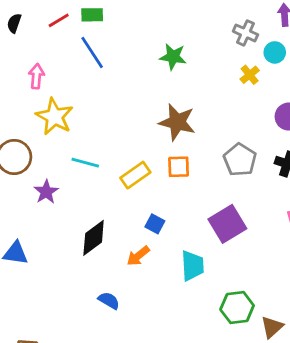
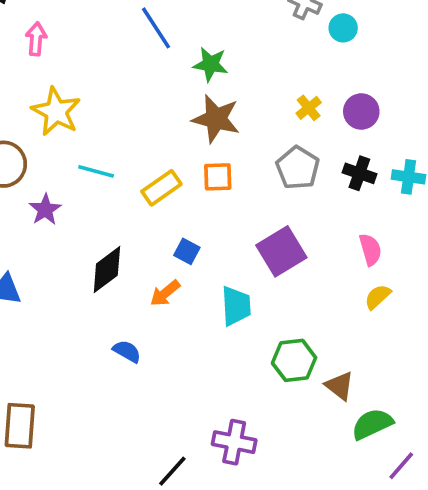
blue line: (92, 52) -> (156, 28), moved
green star: (173, 57) -> (211, 64), moved
yellow cross: (250, 75) -> (309, 108), moved
pink arrow: (36, 76) -> (36, 39), moved
brown triangle: (272, 327) -> (339, 386), turned -40

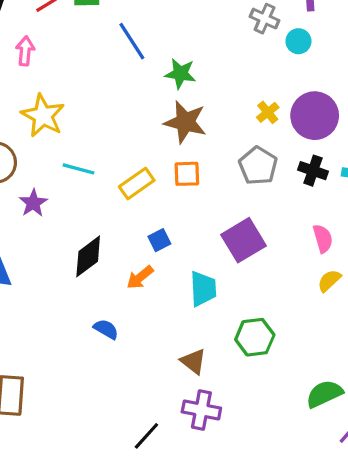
purple circle: (361, 111) -> (315, 116), size x1.5
blue square: (187, 251) -> (159, 240), turned 35
brown triangle: (339, 386) -> (193, 361), moved

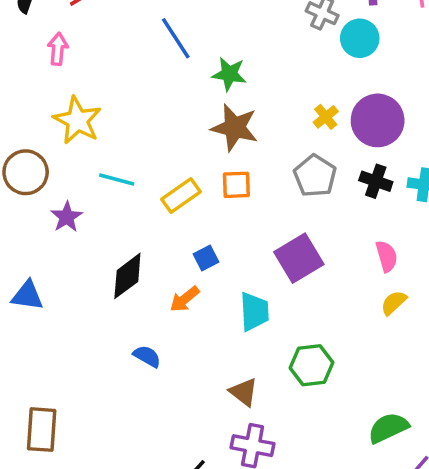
cyan circle: (298, 41) -> (360, 38), size x1.4

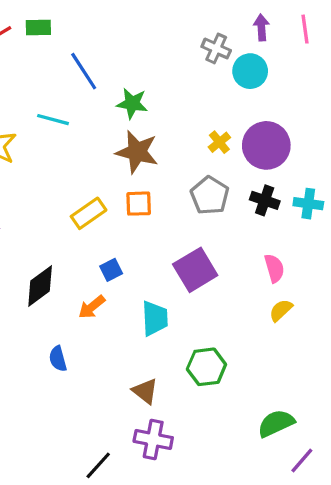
cyan line: (117, 179) -> (53, 120), moved
blue semicircle: (147, 356) -> (58, 359), turned -135

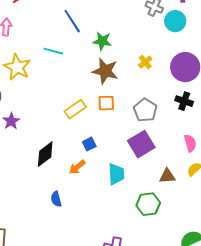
yellow cross: (219, 142) -> (145, 62), moved
gray pentagon: (210, 196) -> (145, 110), moved
brown triangle: (145, 391) -> (167, 176), moved, turned -42

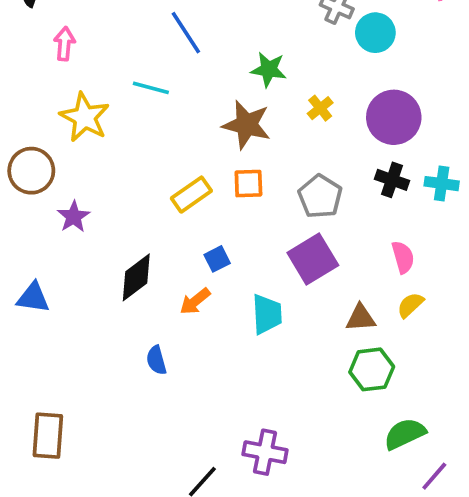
green star: (102, 41) -> (269, 69), moved
green hexagon: (148, 204) -> (372, 369), moved

